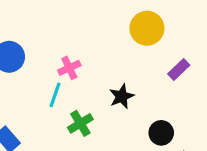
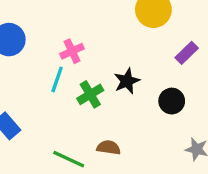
green cross: (80, 123) -> (90, 94), moved
black circle: (161, 133) -> (172, 101), moved

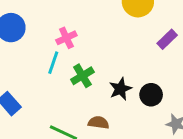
black star: (127, 81) -> (120, 89), moved
black circle: (172, 101) -> (151, 95), moved

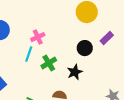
black circle: (151, 95) -> (85, 48), moved

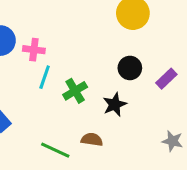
pink cross: (38, 37) -> (34, 50), moved, turned 32
purple rectangle: (107, 38) -> (166, 79), moved

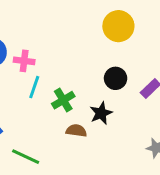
brown semicircle: (92, 140) -> (76, 131), moved
green line: (55, 150) -> (26, 157), moved

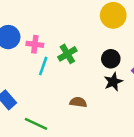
green cross: (63, 100) -> (67, 54), moved
black star: (101, 113) -> (113, 82), moved

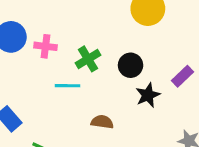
black circle: (111, 59) -> (131, 65), moved
cyan line: (43, 66) -> (68, 86), moved, turned 72

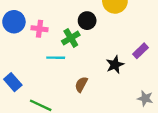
black circle: (131, 65) -> (87, 21), moved
brown semicircle: (102, 122) -> (81, 84), turned -70

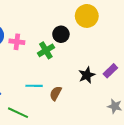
purple rectangle: (140, 51) -> (110, 71), moved
cyan line: (56, 58) -> (34, 86), moved

